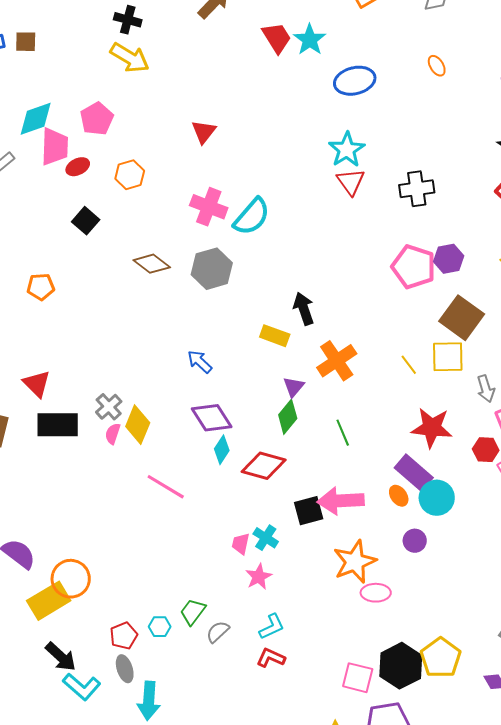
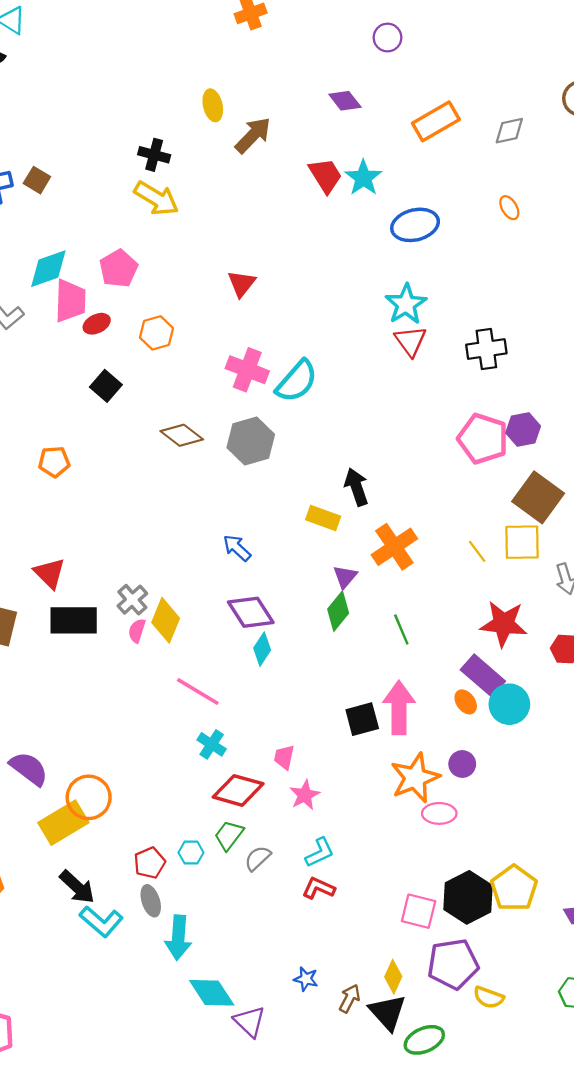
brown square: (26, 42) -> (37, 180), turned 30
red diamond: (264, 466) -> (238, 790), moved
pink arrow: (341, 501) -> (399, 708), turned 93
cyan cross: (266, 538) -> (212, 744), moved
purple circle: (415, 541) -> (462, 764), moved

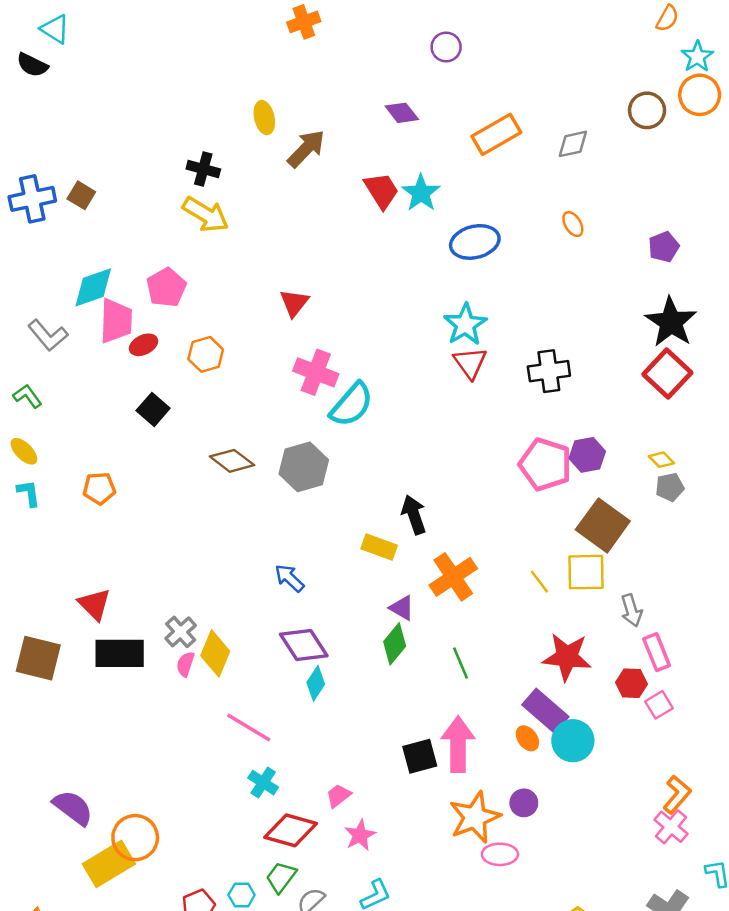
pink cross: (247, 370) -> (316, 372), moved
purple triangle: (345, 577) -> (402, 608), turned -40
pink trapezoid: (284, 757) -> (338, 796), turned 40

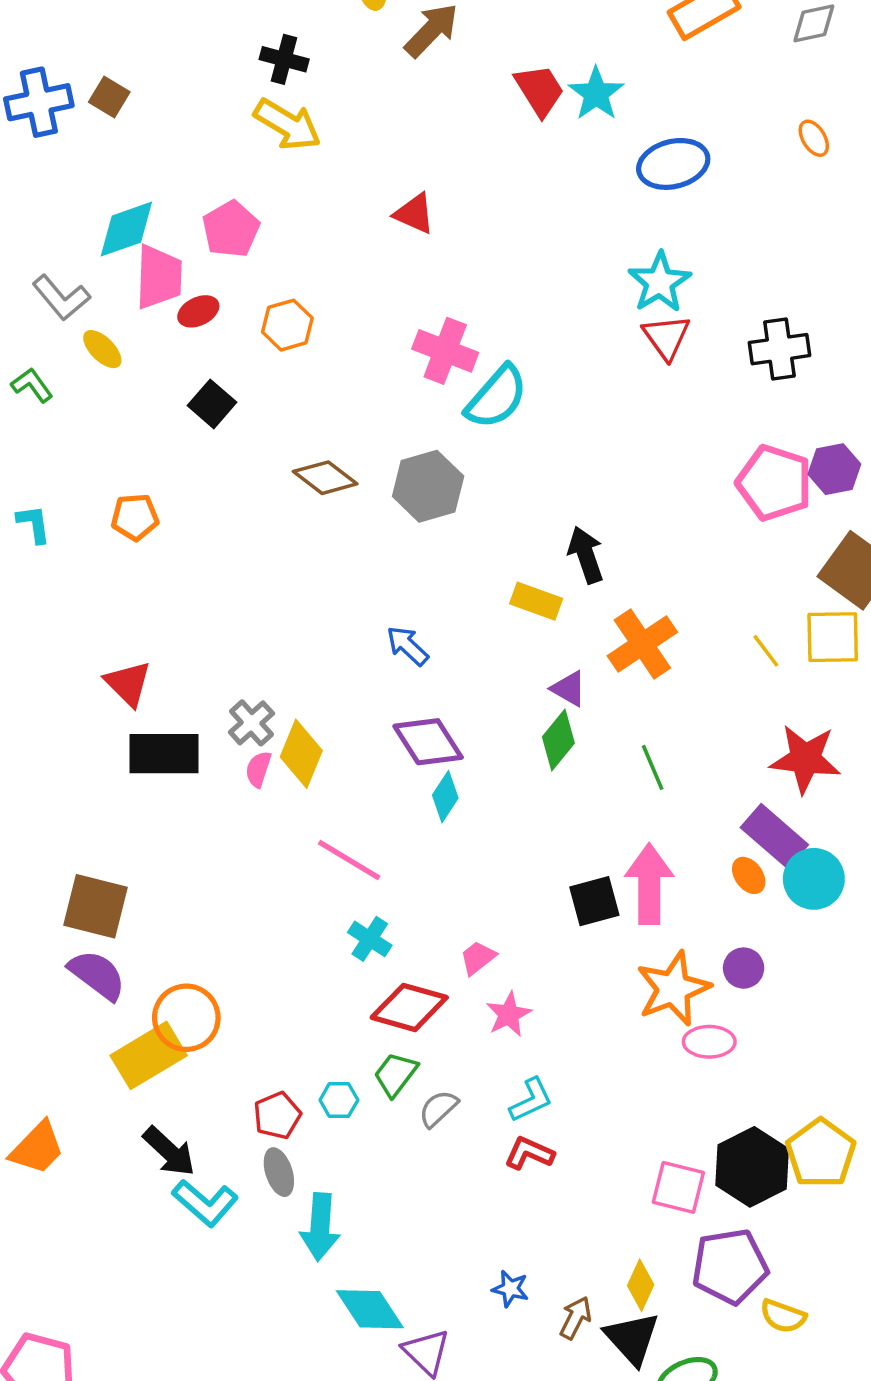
red triangle: (294, 303) -> (414, 214), moved, turned -44
yellow ellipse: (24, 451) -> (102, 349), moved
brown square: (38, 658) -> (95, 906), moved

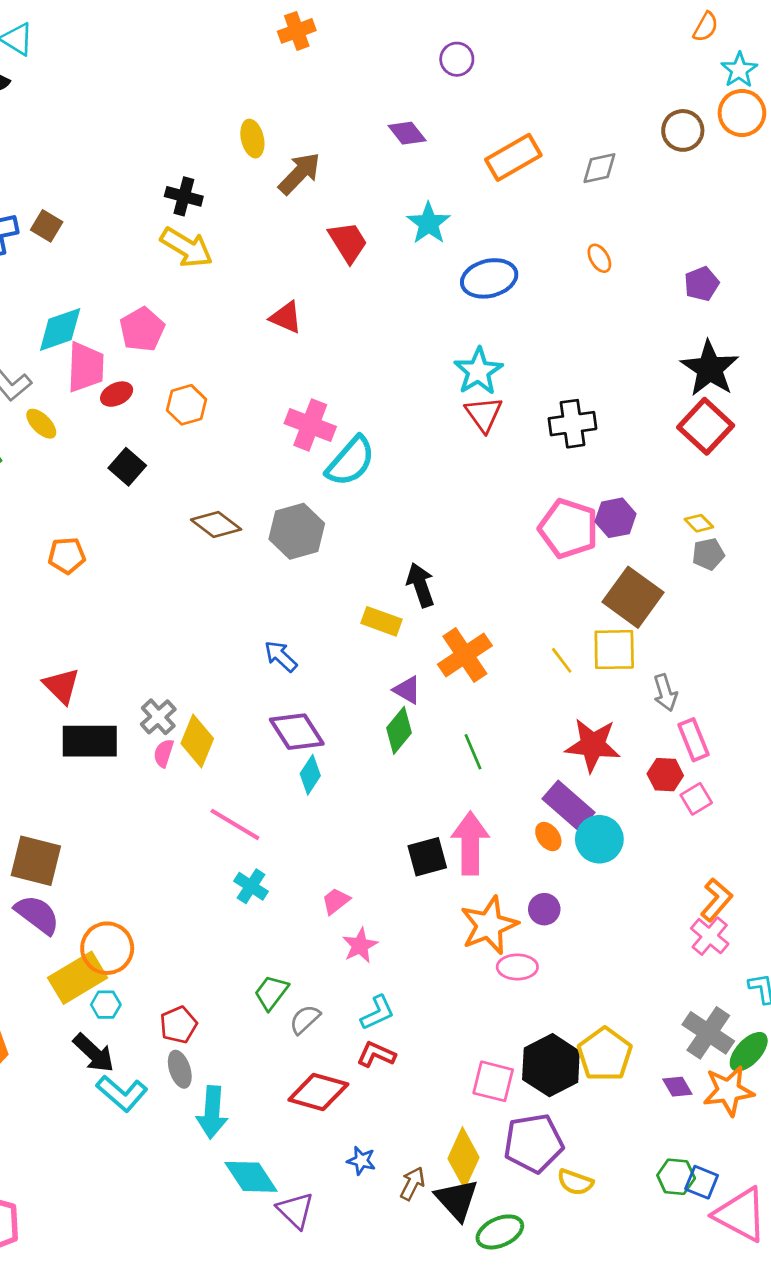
red trapezoid: (540, 90) -> (348, 242), moved
red diamond: (409, 1007) -> (318, 1092), moved
cyan hexagon: (339, 1100) -> (106, 1005), moved
yellow diamond: (641, 1285) -> (464, 1158), size x1.5

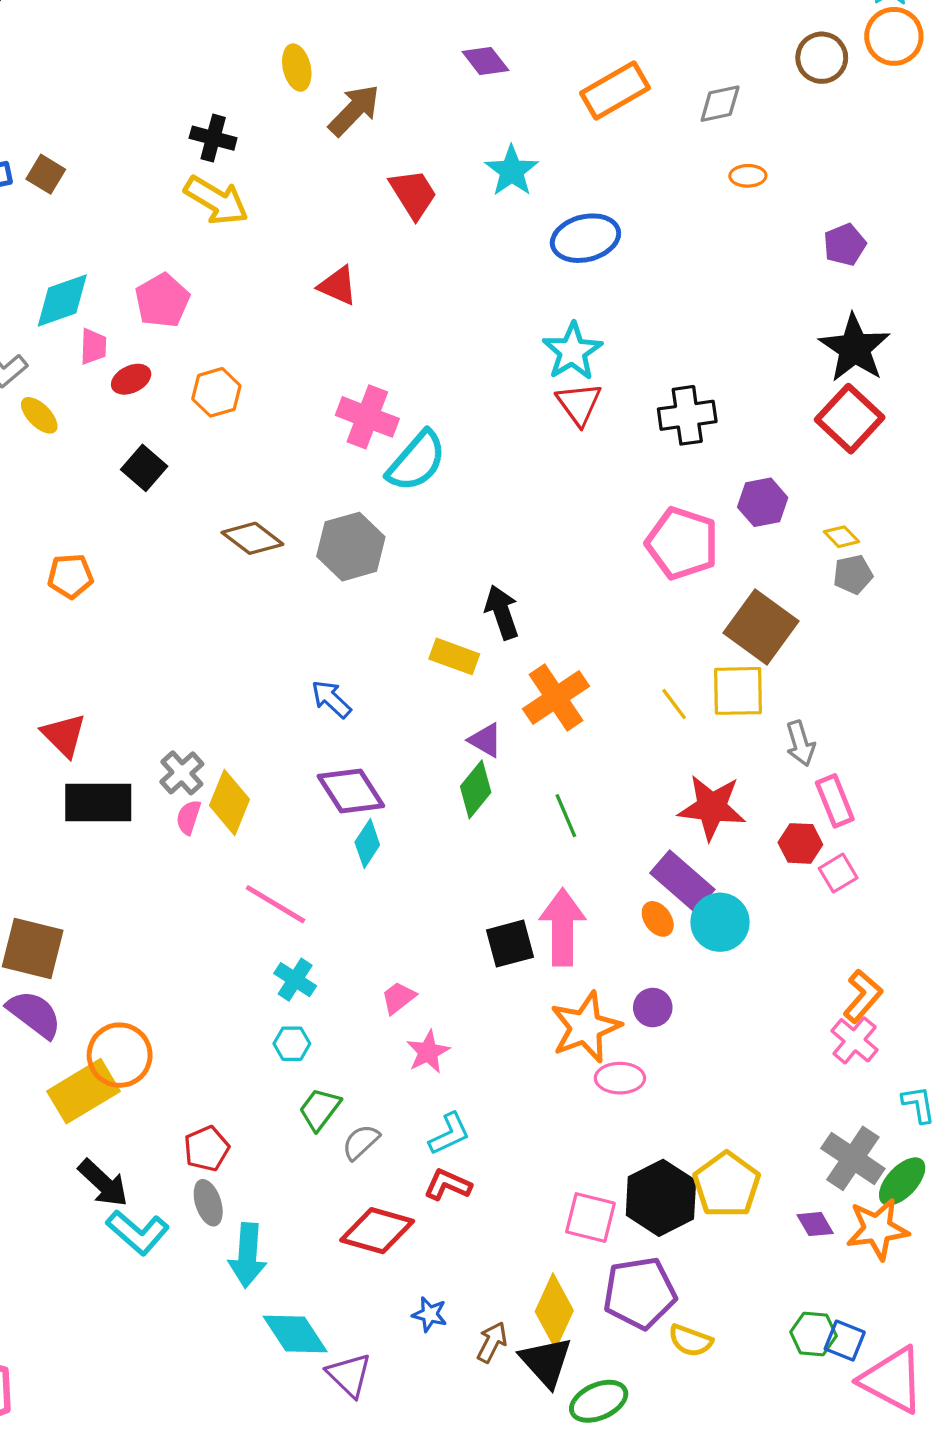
orange ellipse: (599, 258) -> (748, 176), moved, turned -60
pink trapezoid: (86, 367) -> (93, 346), size x0.6
purple hexagon: (616, 518) -> (763, 502), moved
cyan hexagon: (106, 1005) -> (292, 1044), moved

